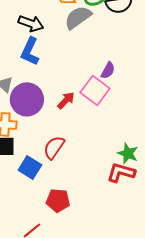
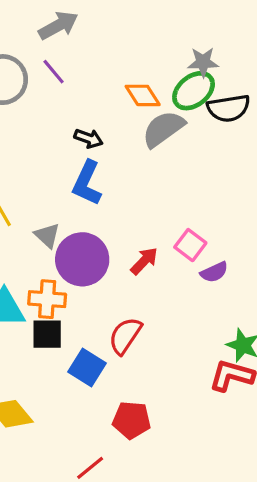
black arrow: (31, 23) -> (89, 138), size x0.7
purple semicircle: (108, 70) -> (214, 272), moved, turned 36
pink square: (95, 90) -> (190, 245), size x0.7

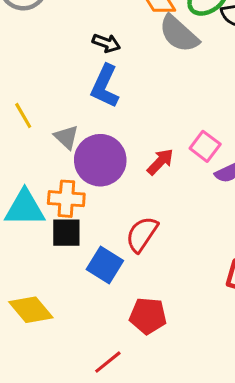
gray semicircle: (163, 129) -> (179, 34), turned -102

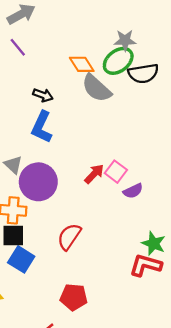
red arrow: (160, 162) -> (94, 174), moved
blue square: (105, 265) -> (21, 259), moved

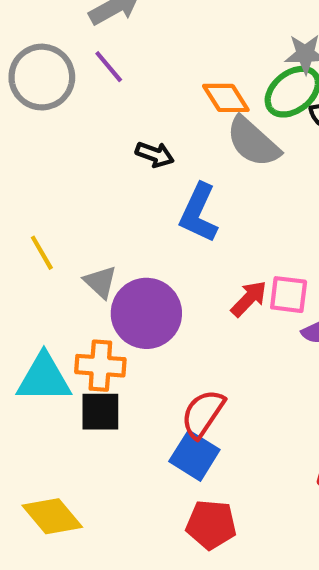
blue L-shape: (42, 127) -> (199, 213), moved
pink square: (116, 172) -> (289, 295), turned -30
blue square: (21, 259) -> (194, 456), moved

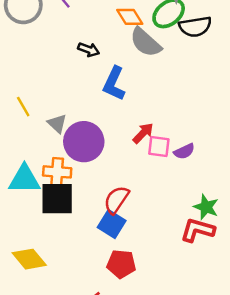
pink square: (289, 295) -> (159, 146), moved
black square: (100, 412) -> (57, 199), size x1.4

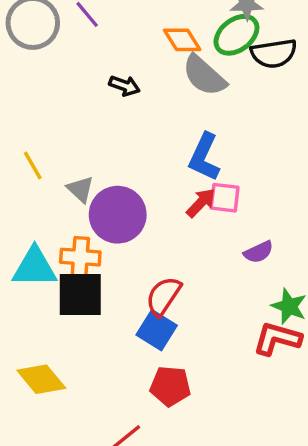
blue L-shape: (114, 84) -> (204, 157), moved
pink square: (159, 146) -> (225, 198), moved
purple semicircle: (184, 151) -> (259, 252), moved

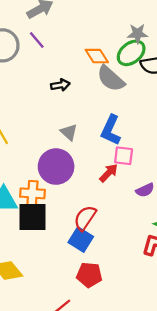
black arrow: (124, 86) -> (60, 85), turned -30
gray triangle: (80, 189) -> (69, 132), moved
red arrow: (201, 203) -> (109, 173), moved

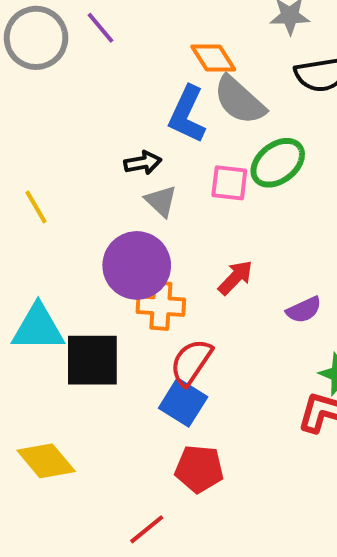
green ellipse: (131, 53) -> (278, 163), moved
black arrow: (60, 85) -> (143, 163), moved
blue L-shape: (111, 130) -> (187, 114), moved
pink square: (124, 156) -> (229, 183), moved
orange cross: (32, 193) -> (161, 306), moved

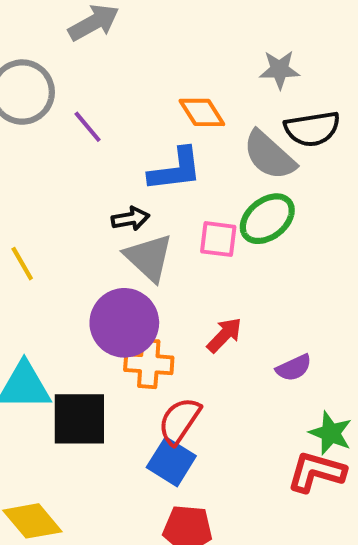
purple line: (100, 28) -> (88, 127), moved
gray semicircle: (239, 100) -> (269, 155), moved
blue L-shape: (187, 114) -> (175, 170), turned -122
gray triangle: (161, 201) -> (149, 257), size x1.5

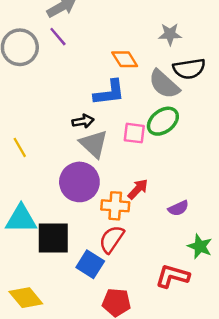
purple line: (88, 127) -> (58, 37), moved
orange cross: (149, 364) -> (115, 206), moved
blue square: (171, 462) -> (90, 264), moved
red L-shape: (316, 472) -> (172, 276), moved

